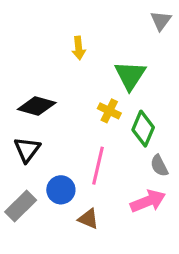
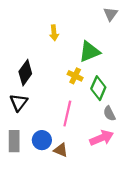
green triangle: (130, 75) -> (89, 52), turned 35
black diamond: (37, 106) -> (25, 73), turned -70
blue circle: (61, 190) -> (42, 140), moved
gray rectangle: (21, 206) -> (14, 141), turned -45

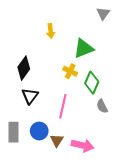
black triangle: (19, 102) -> (30, 96), moved
pink arrow: (102, 138) -> (83, 145), moved, turned 35
brown triangle: (61, 150) -> (57, 140), turned 40

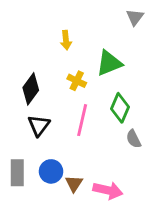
yellow cross: (70, 71) -> (77, 81), moved
pink line: (63, 106) -> (82, 120), moved

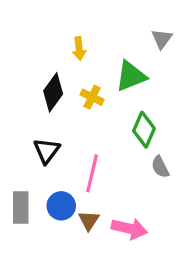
gray triangle: (135, 17) -> (162, 39), moved
black diamond: (31, 89) -> (53, 92), moved
pink line: (82, 120) -> (92, 173), moved

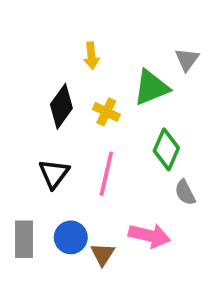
gray triangle: (162, 39) -> (187, 59), moved
pink line: (92, 173) -> (106, 174), moved
pink arrow: (129, 229) -> (149, 236), moved

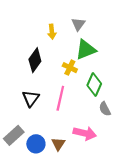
gray triangle: (187, 59) -> (78, 24), moved
yellow cross: (106, 112) -> (70, 68), moved
blue circle: (71, 237) -> (36, 144), moved
gray rectangle: (24, 239) -> (14, 135), turned 48

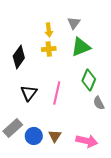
black diamond: (35, 60) -> (19, 57), moved
yellow cross: (70, 68) -> (49, 49), moved, turned -32
pink arrow: (85, 133) -> (87, 141), moved

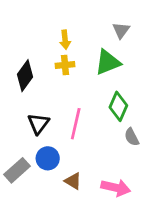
gray triangle: (74, 23) -> (121, 30), moved
blue circle: (34, 136) -> (48, 158), moved
brown triangle: (55, 136) -> (73, 181), turned -32

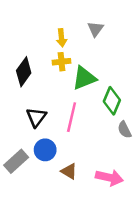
gray triangle: (121, 30) -> (96, 29), moved
green triangle: (108, 62) -> (84, 78), moved

